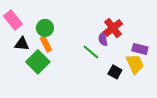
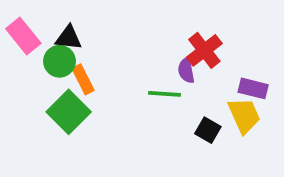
green circle: (45, 28) -> (60, 61), moved
black triangle: (22, 44) -> (69, 38), moved
green line: (91, 52) -> (164, 94), turned -36

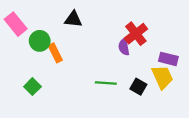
black triangle: (69, 38) -> (73, 19), moved
green line: (164, 94) -> (106, 83), moved
green square: (69, 112) -> (32, 87), moved, size x0.6

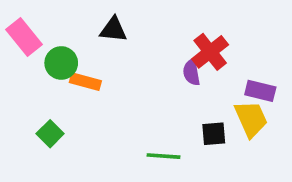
orange rectangle: (55, 53) -> (85, 82), turned -48
green line: (106, 83) -> (164, 156), moved
black square: (138, 87) -> (214, 134), turned -35

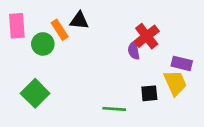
pink rectangle: (24, 37) -> (17, 26), turned 35
orange rectangle: (85, 82) -> (60, 30), moved, turned 42
green square: (50, 134) -> (35, 93), size x1.5

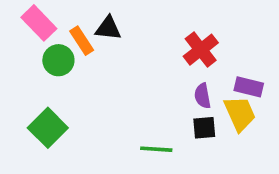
pink rectangle: (17, 26) -> (39, 23), moved, turned -40
purple semicircle: (134, 50) -> (203, 96), moved

